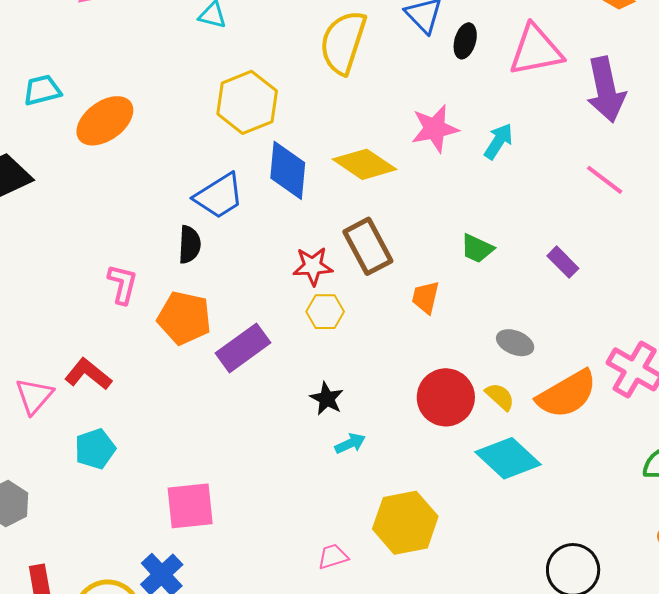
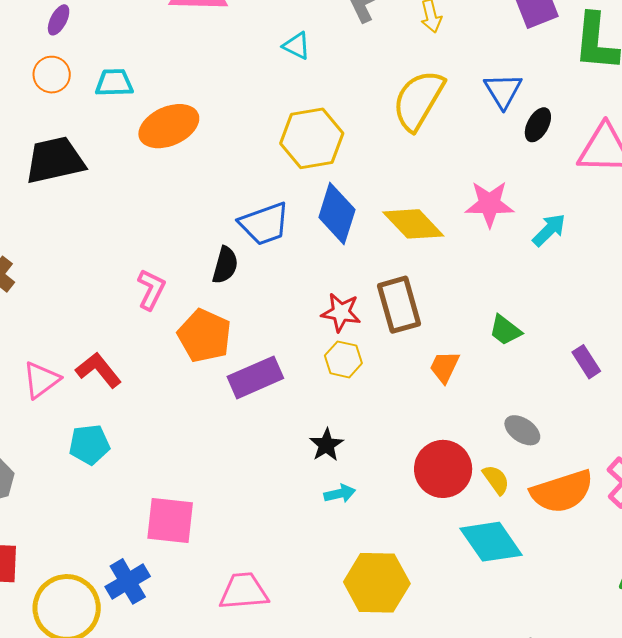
pink trapezoid: (333, 557) -> (244, 591), moved, size x1.6

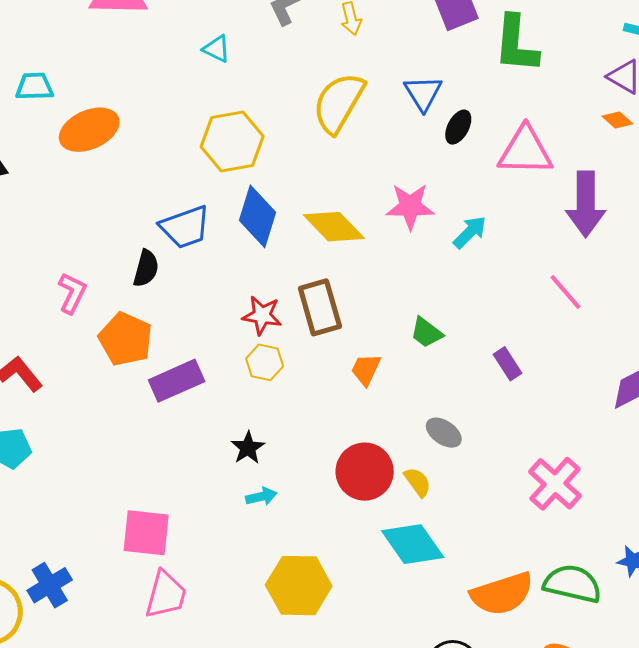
orange semicircle: (562, 491) -> (502, 594), moved
pink square: (170, 521) -> (146, 533), moved
pink trapezoid: (244, 591) -> (166, 595), turned 110

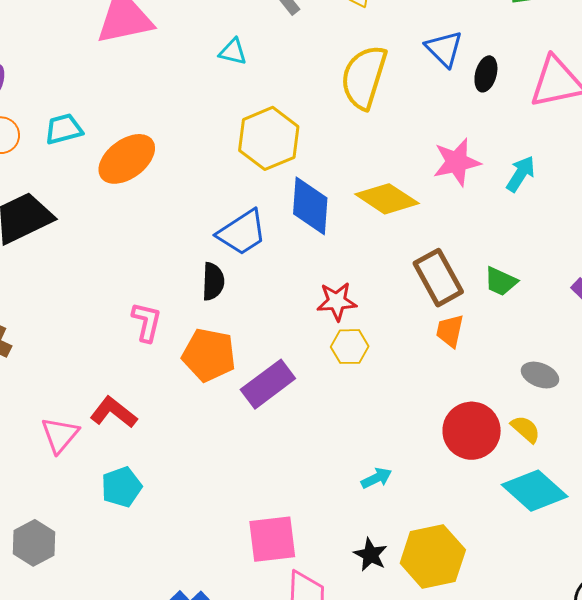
brown rectangle: (320, 307) -> (438, 278), moved
black star: (248, 448) -> (371, 555), moved

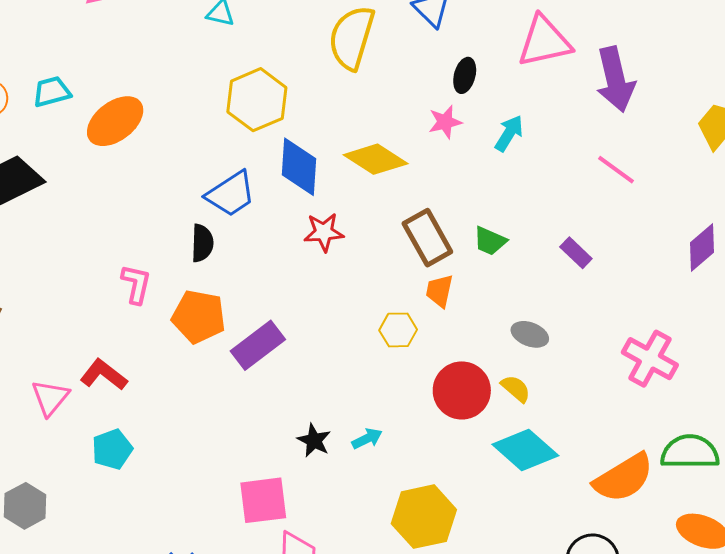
black ellipse: (486, 74) -> (465, 75), moved
pink star: (457, 162) -> (445, 122), size x0.7
red star: (337, 301) -> (324, 232), moved
yellow hexagon: (350, 347) -> (398, 330), moved
black star: (371, 555) -> (314, 440), moved

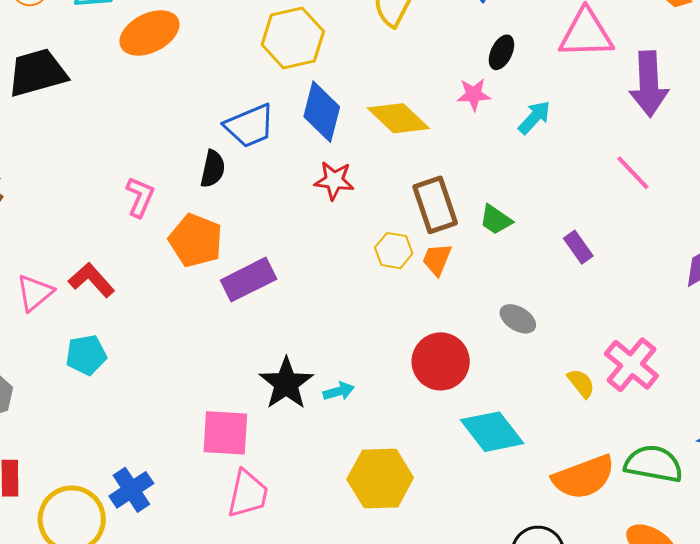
yellow hexagon: (398, 330) -> (394, 251), moved
yellow semicircle: (516, 389) -> (581, 383), moved
black star: (314, 440) -> (286, 383), size x1.6

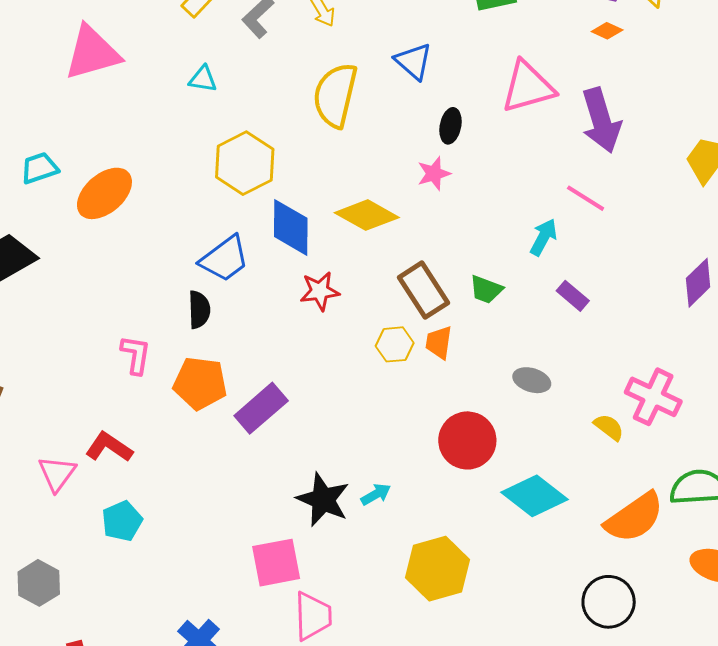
cyan arrow: (534, 117) -> (543, 237), moved
pink line: (633, 173) -> (586, 198), moved

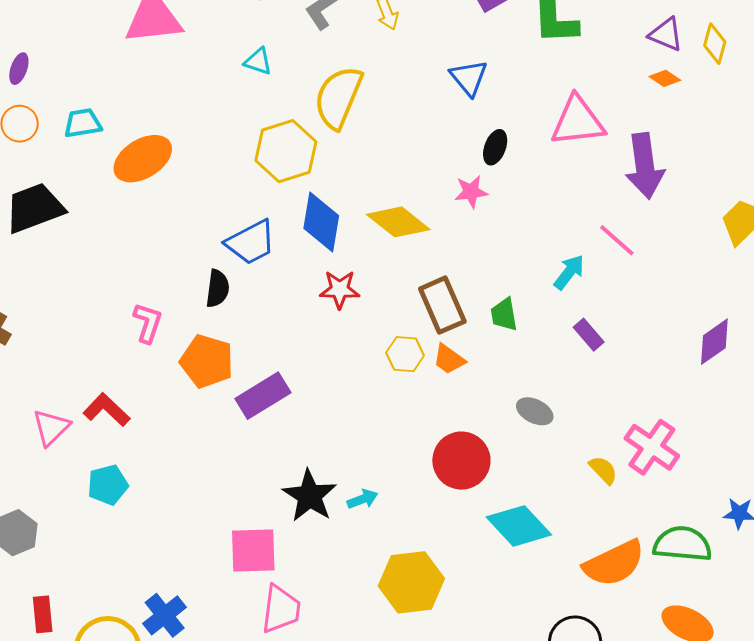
yellow semicircle: (335, 95) -> (338, 97), moved
green trapezoid: (486, 290) -> (504, 315), turned 51
orange trapezoid: (439, 342) -> (449, 359), turned -72

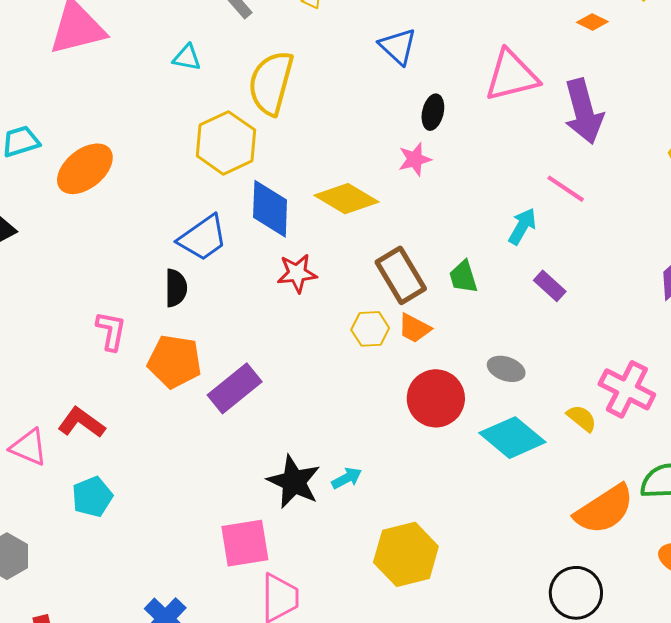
pink triangle: (51, 427) -> (29, 447), turned -45
red circle: (461, 461) -> (436, 398), moved
cyan diamond: (519, 526) -> (512, 438), moved

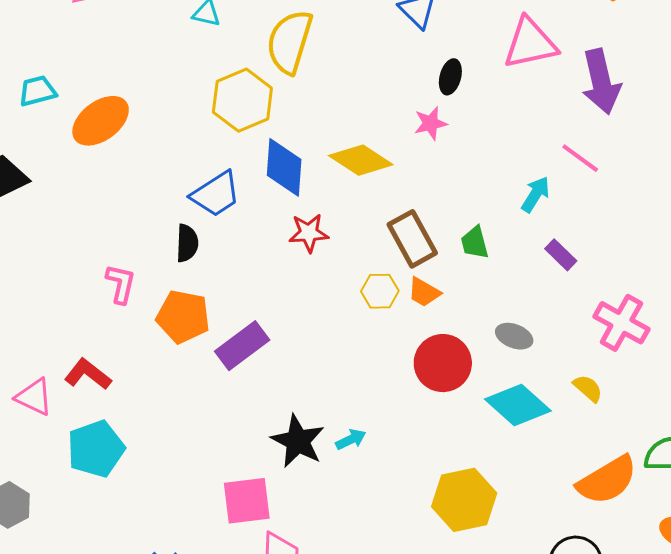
pink cross: (627, 389) -> (621, 323), moved
cyan pentagon: (92, 497) -> (96, 449), size x1.4
yellow hexagon: (406, 554) -> (464, 500), moved

